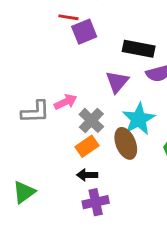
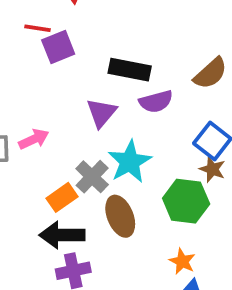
gray cross: (91, 120) -> (92, 177), moved
brown ellipse: (126, 143) -> (120, 216), moved
black arrow: (87, 175) -> (62, 235), size x1.6

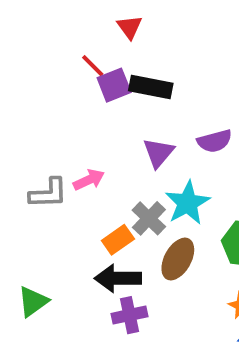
red line: (38, 28) -> (93, 66), turned 36
black rectangle: (130, 70) -> (151, 87), moved
brown ellipse: (120, 216) -> (178, 259), turned 51

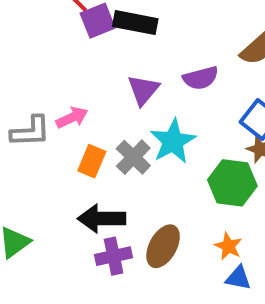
orange rectangle: (118, 240) -> (92, 161), moved, turned -32
brown ellipse: (178, 259) -> (163, 246), moved

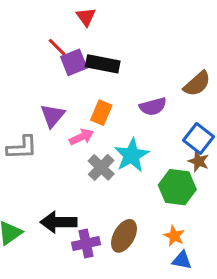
purple triangle: (143, 90) -> (52, 116), moved
pink arrow: (72, 118) -> (81, 137), moved
orange rectangle: (92, 161) -> (101, 113), moved
black arrow: (102, 219) -> (59, 222), moved

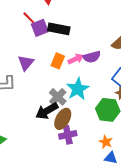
pink arrow: (81, 137) -> (76, 59), moved
black arrow: (59, 222) -> (47, 111), moved, turned -30
brown ellipse: (124, 236) -> (63, 119), moved
purple cross: (86, 243) -> (68, 135), moved

